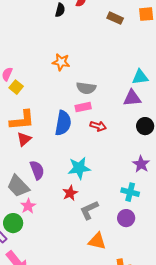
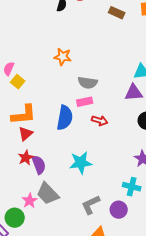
gray trapezoid: (18, 186) -> (48, 194), moved
red star: (70, 193) -> (26, 158), moved
purple circle: (126, 218) -> (119, 210), moved

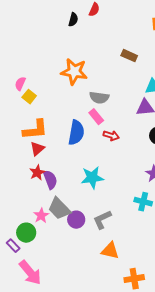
brown rectangle: (117, 13) -> (129, 56), moved
orange star: (63, 57) -> (74, 72), size x1.5
pink rectangle: (85, 102) -> (96, 117), turned 63
purple circle: (119, 210) -> (76, 220), moved

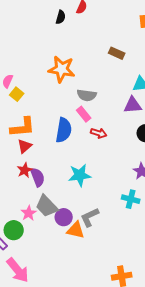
orange triangle: (110, 251) -> (76, 230), moved

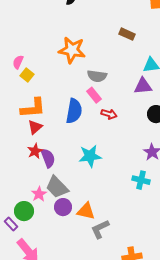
purple circle: (64, 217) -> (63, 207), moved
gray L-shape: (90, 217) -> (100, 229), moved

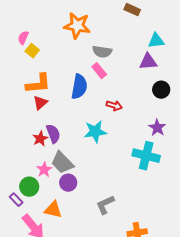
red arrow: (109, 114) -> (114, 106), moved
red star: (35, 151) -> (40, 139), moved
cyan cross: (141, 180) -> (146, 156), size x1.5
orange triangle: (86, 211) -> (53, 210), moved

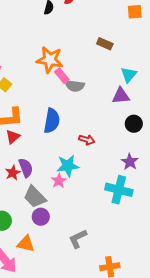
cyan triangle: (156, 41) -> (129, 75), turned -42
pink rectangle: (99, 71) -> (62, 76), moved
pink star: (44, 170) -> (59, 181), moved

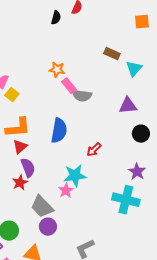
orange star: (50, 60) -> (57, 70), size x0.6
cyan triangle: (129, 75) -> (134, 69), moved
red arrow: (87, 140) -> (94, 150), turned 119
purple semicircle: (26, 168) -> (28, 168), moved

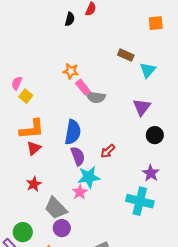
purple triangle: (128, 106) -> (142, 107), turned -48
purple semicircle: (28, 168) -> (78, 156), moved

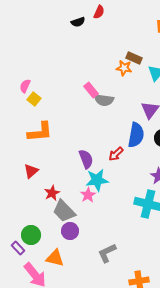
black semicircle: (70, 19) -> (78, 22), turned 56
orange star: (71, 71) -> (124, 68), moved
blue semicircle: (73, 132) -> (136, 135), moved
red triangle: (34, 148) -> (31, 171), moved
red star: (34, 184) -> (52, 193), moved

